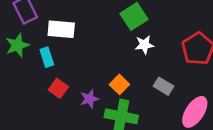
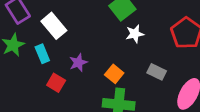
white rectangle: (61, 29) -> (54, 26), turned 50
purple star: (89, 99) -> (78, 63), moved

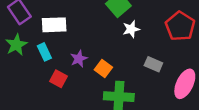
white rectangle: (54, 26) -> (54, 25), turned -50
orange square: (114, 74) -> (103, 69), moved

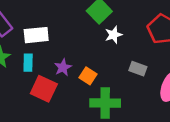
cyan rectangle: (44, 52) -> (28, 63), turned 30
red square: (59, 79) -> (44, 89), size x1.5

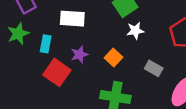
white rectangle: (36, 35) -> (72, 19), moved
orange square: (88, 76) -> (114, 58), moved

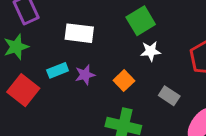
cyan rectangle: (46, 44) -> (58, 70), moved, turned 54
red square: (57, 72) -> (23, 90), moved

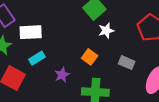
white rectangle: (79, 33) -> (31, 32), moved
purple star: (85, 75) -> (62, 75), moved

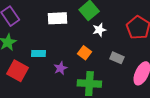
white rectangle: (31, 32) -> (57, 18), moved
cyan rectangle: (37, 58) -> (39, 53), turned 32

